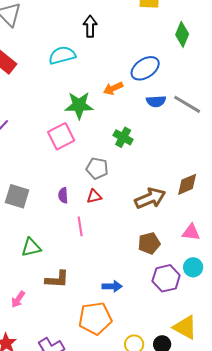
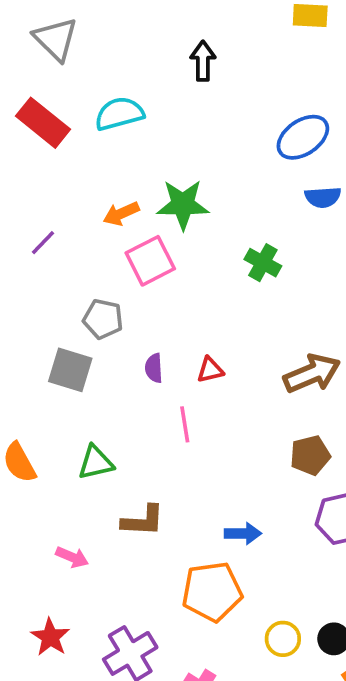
cyan semicircle: (62, 55) -> (119, 114), moved
orange arrow: (113, 88) -> (121, 214), moved
gray pentagon: (97, 168) -> (103, 319), moved
pink arrow: (18, 299) -> (72, 557), turned -102

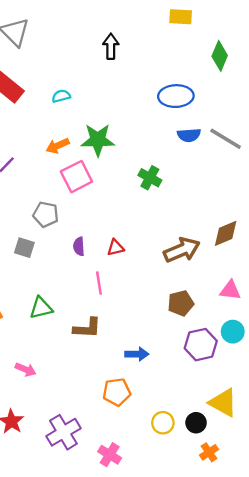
cyan semicircle: (119, 114) -> (61, 96), moved, size x0.6
blue ellipse: (303, 137) -> (176, 96), turned 32
gray square: (70, 370) -> (24, 248), size x0.7
brown L-shape: (143, 521) -> (87, 328), moved
orange pentagon: (212, 592) -> (117, 392), size x0.7

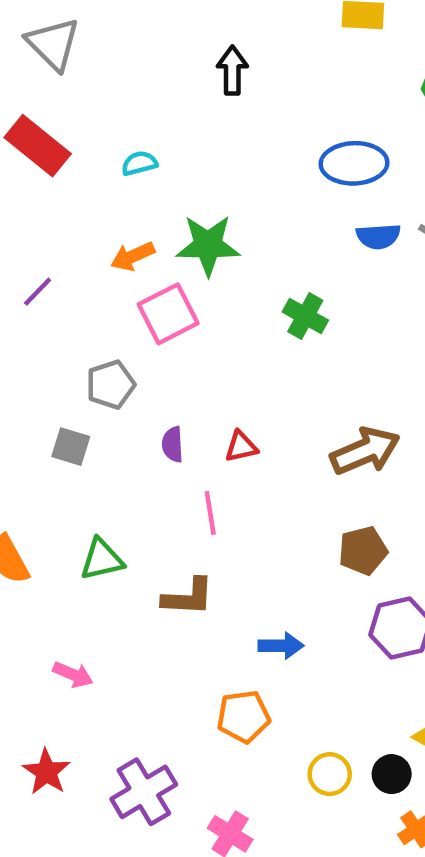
gray pentagon: (46, 214) -> (111, 385), turned -30

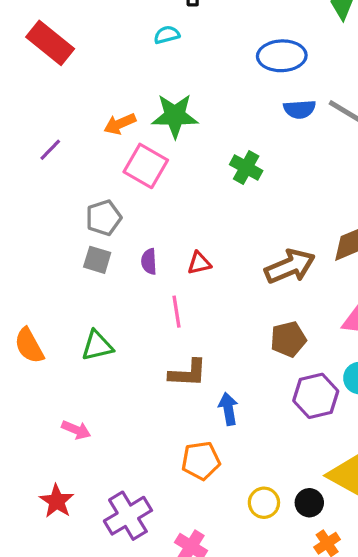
cyan semicircle: (139, 163) -> (167, 35), moved
pink square: (168, 314) -> (146, 166), turned -33
gray square: (71, 447) -> (97, 260), moved
brown L-shape: (188, 597) -> (188, 373), moved
blue arrow: (281, 646) -> (228, 409), turned -100

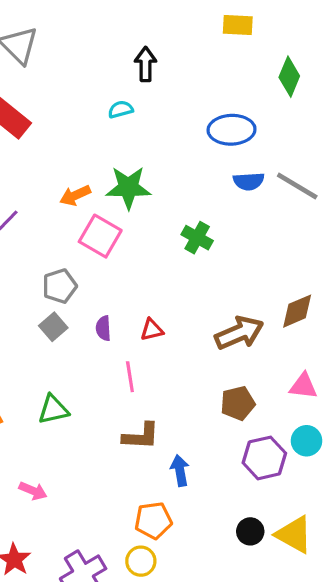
gray square: (97, 260) -> (53, 327), turned 32
yellow circle: (264, 503) -> (141, 561), moved
black circle: (309, 503) -> (250, 531), moved

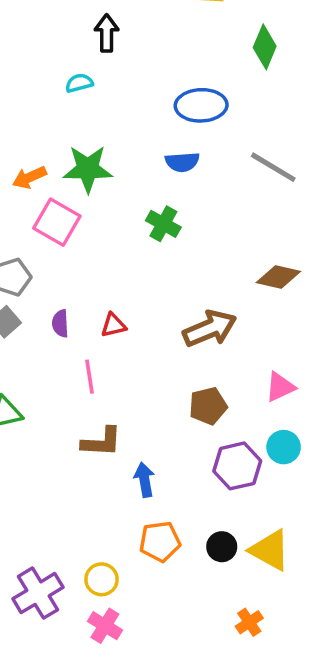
blue semicircle: (249, 181) -> (182, 162), moved
brown diamond: (297, 311) -> (278, 277), moved, turned 36
pink triangle: (303, 386) -> (280, 387), turned -32
orange pentagon: (153, 520) -> (160, 542), moved

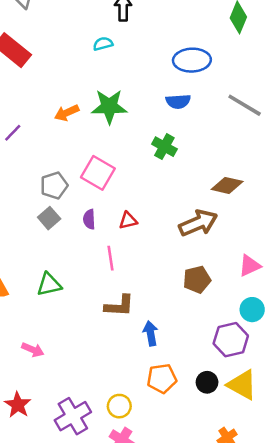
pink square: (57, 222) -> (98, 173), moved
brown diamond: (278, 277) -> (227, 185), moved
purple hexagon: (237, 466) -> (231, 340), moved

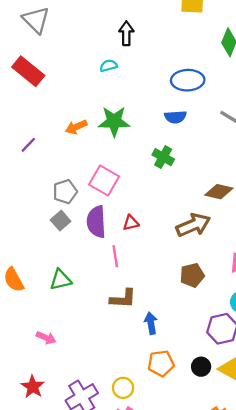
purple semicircle: (89, 219) -> (96, 222), size x1.8

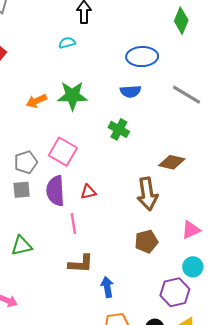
gray square: (61, 221) -> (22, 190), turned 36
brown arrow: (193, 225) -> (147, 194), turned 104

